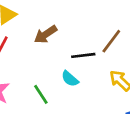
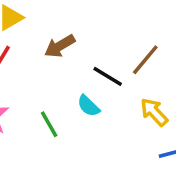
black line: (83, 55) -> (108, 76), turned 35

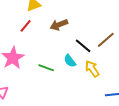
yellow arrow: (154, 112) -> (92, 69), moved
green line: (49, 124) -> (46, 68), turned -49

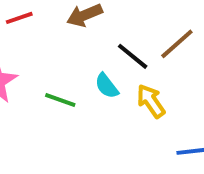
red line: (26, 26) -> (19, 18), turned 32

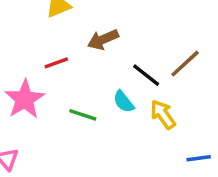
red line: (19, 18) -> (56, 63), moved

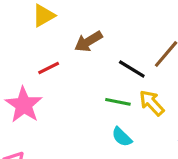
cyan semicircle: (124, 102) -> (122, 137), moved
green line: (83, 115) -> (118, 102), moved

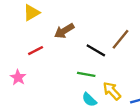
yellow arrow: (152, 103) -> (112, 91), moved
pink star: (24, 105) -> (18, 77), size x0.6

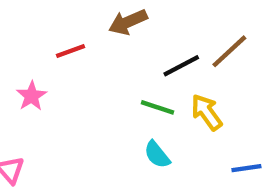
black line: (96, 50) -> (181, 66), turned -66
yellow arrow: (112, 91) -> (207, 112), moved

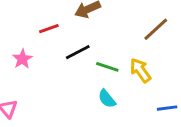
black line: (181, 66) -> (78, 52), moved

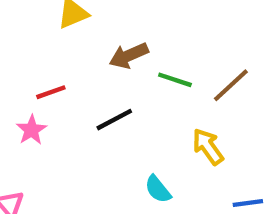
red line: (49, 29) -> (51, 92), moved
green line: (107, 67) -> (175, 80), moved

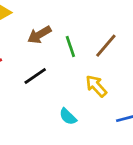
green line: (175, 80) -> (70, 46), turned 60

